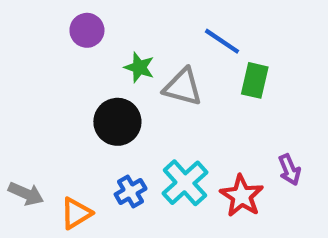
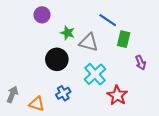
purple arrow: (290, 170) -> (141, 63), moved
cyan cross: (185, 183) -> (95, 74), moved
gray arrow: (26, 194) -> (12, 94), turned -91
orange triangle: (76, 213) -> (37, 104), turned 49

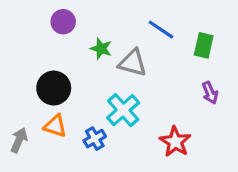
green rectangle: (124, 39) -> (204, 45), moved
black circle: (57, 59) -> (54, 88), moved
cyan cross: (95, 74) -> (123, 110), moved
orange triangle: (37, 104) -> (55, 126), moved

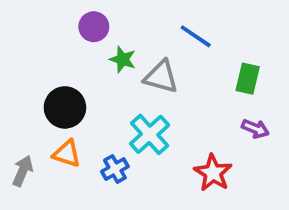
purple circle: (63, 22) -> (94, 27), moved
green rectangle: (204, 45) -> (248, 79), moved
purple arrow: (210, 93) -> (255, 129), moved, turned -45

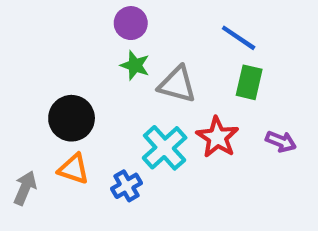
purple circle: (94, 27) -> (131, 23), moved
blue line: (196, 36) -> (239, 38), moved
green rectangle: (248, 79) -> (249, 82), moved
red star: (213, 173) -> (217, 137), moved

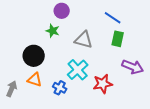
green star: (135, 65) -> (53, 31), moved
red star: (217, 137) -> (103, 84), moved, turned 30
purple arrow: (281, 141) -> (133, 67), size x1.5
blue cross: (127, 186) -> (60, 88), turned -32

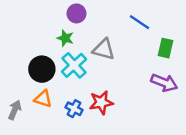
green rectangle: (118, 39) -> (165, 48), moved
cyan cross: (78, 70) -> (74, 65), moved
red star: (103, 84) -> (101, 102), moved

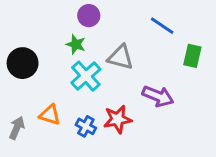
black circle: (42, 69) -> (23, 63), moved
purple arrow: (164, 83) -> (158, 96), moved

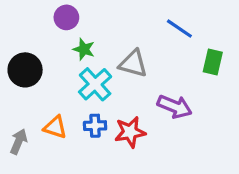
purple circle: (89, 16) -> (66, 17), moved
blue cross: (86, 126) -> (95, 126), moved, turned -30

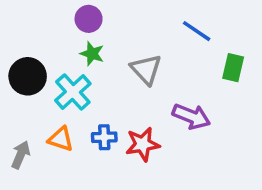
purple circle: (66, 17) -> (89, 19), moved
gray triangle: (133, 64) -> (146, 69), turned 32
cyan cross: (95, 84) -> (73, 92), moved

